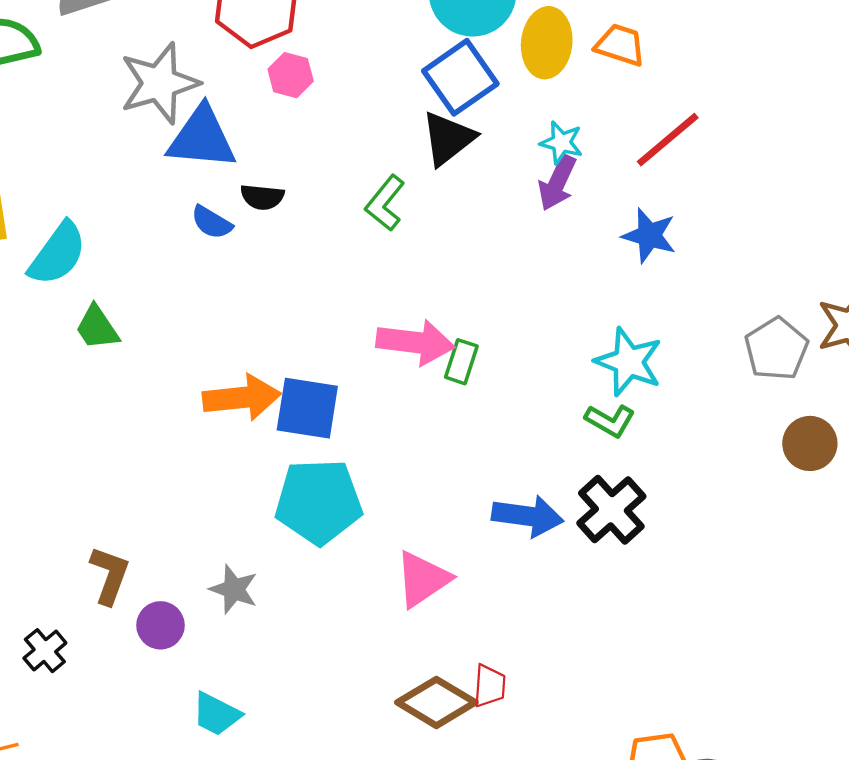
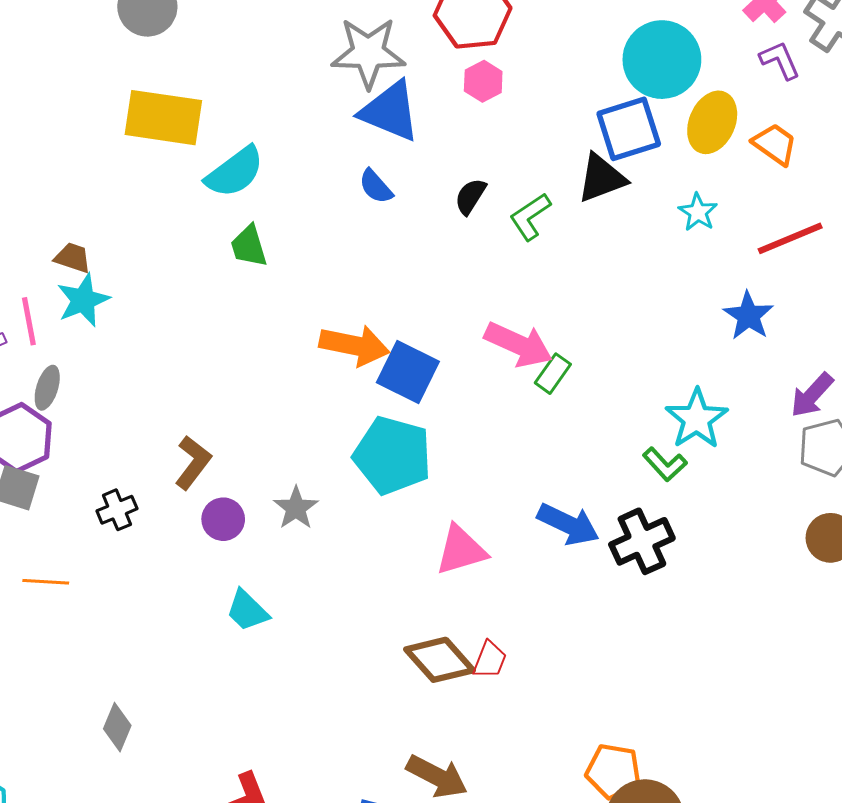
purple arrow: (557, 183) -> (812, 395), moved
black semicircle: (262, 197) -> (470, 196), moved, turned 99

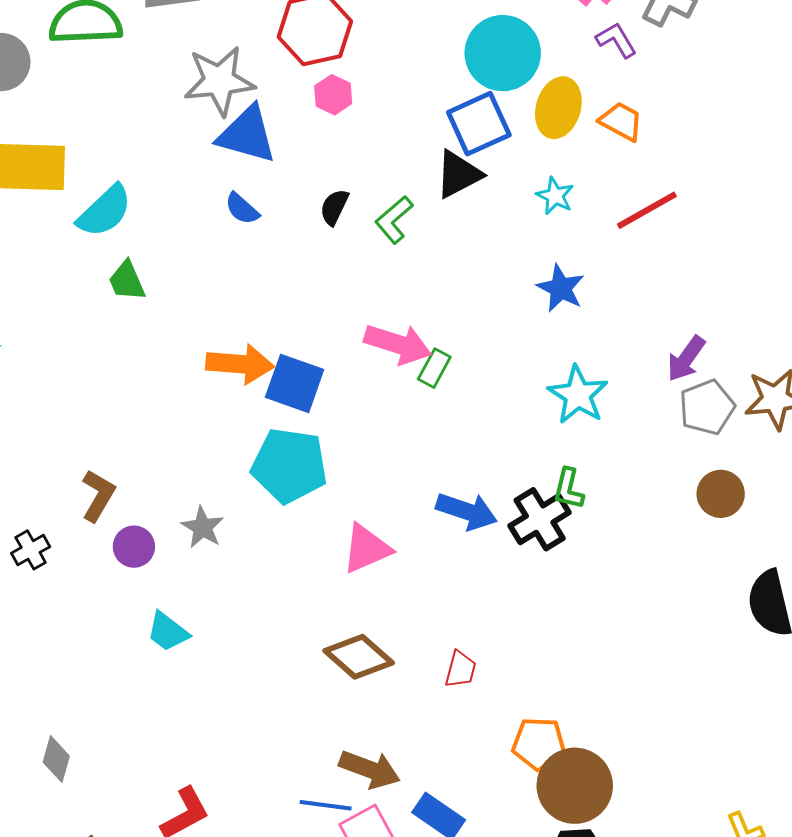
blue star: (748, 316) -> (561, 288), moved
green L-shape: (665, 464) -> (568, 489), moved, turned 63
red trapezoid: (490, 660) -> (460, 669), moved

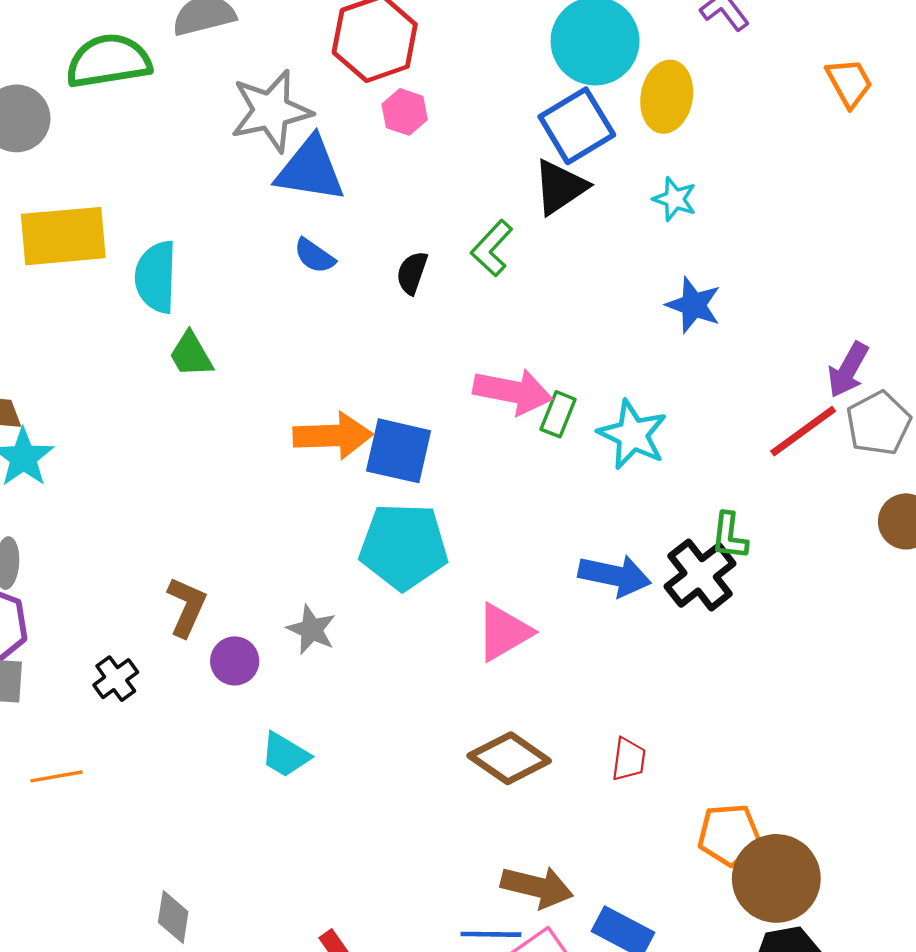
orange trapezoid: (621, 121) -> (849, 83), moved, turned 39
black semicircle: (334, 207) -> (412, 273), moved
red line: (647, 210) -> (803, 431), moved
cyan semicircle: (105, 211) -> (156, 277), turned 142
cyan star: (578, 395) -> (632, 435), moved

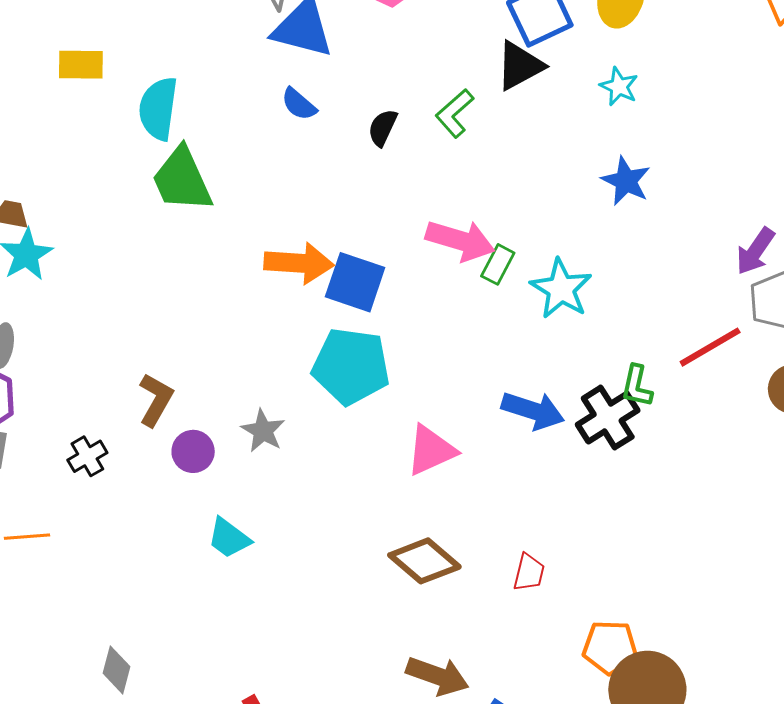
yellow rectangle: (63, 236) -> (81, 65), size x0.6
green trapezoid: (191, 355) -> (182, 180), size x1.6
red line: (803, 431) -> (710, 347), moved

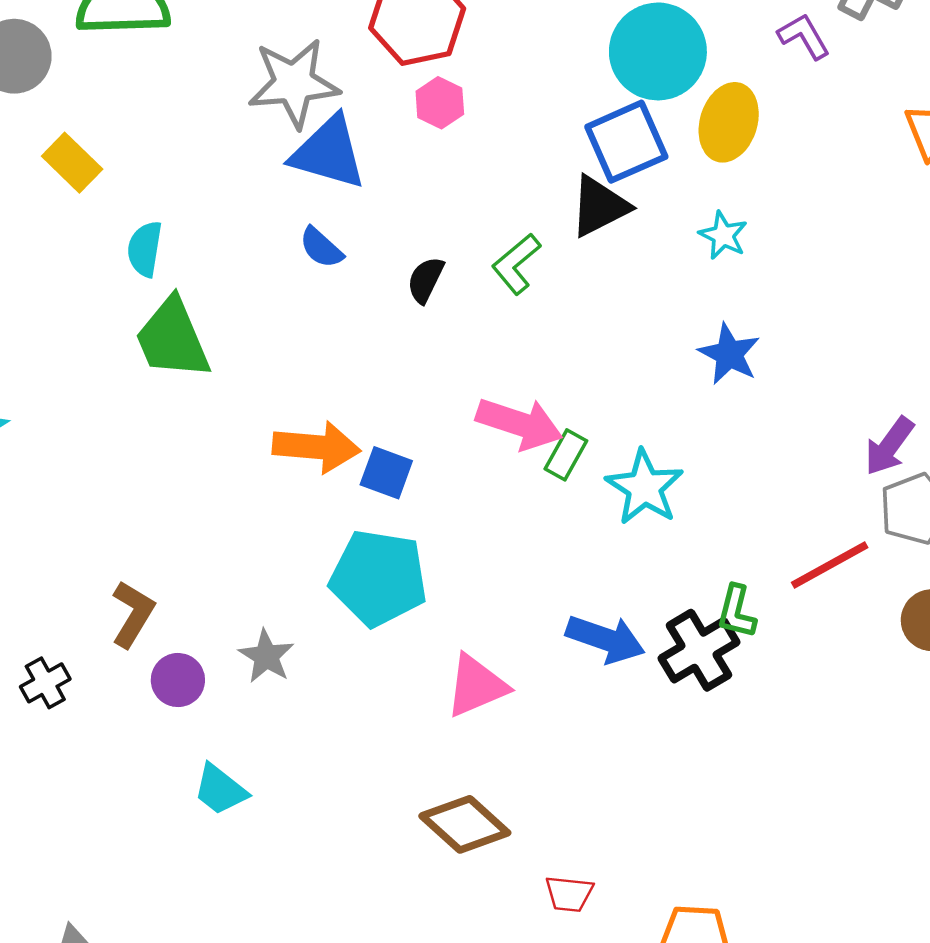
yellow rectangle: (81, 65) -> (72, 163), moved, turned 42
cyan semicircle: (158, 109) -> (145, 249), size x0.7
blue square: (355, 282) -> (386, 473), size x0.7
red trapezoid: (529, 572) -> (569, 894), moved, turned 81

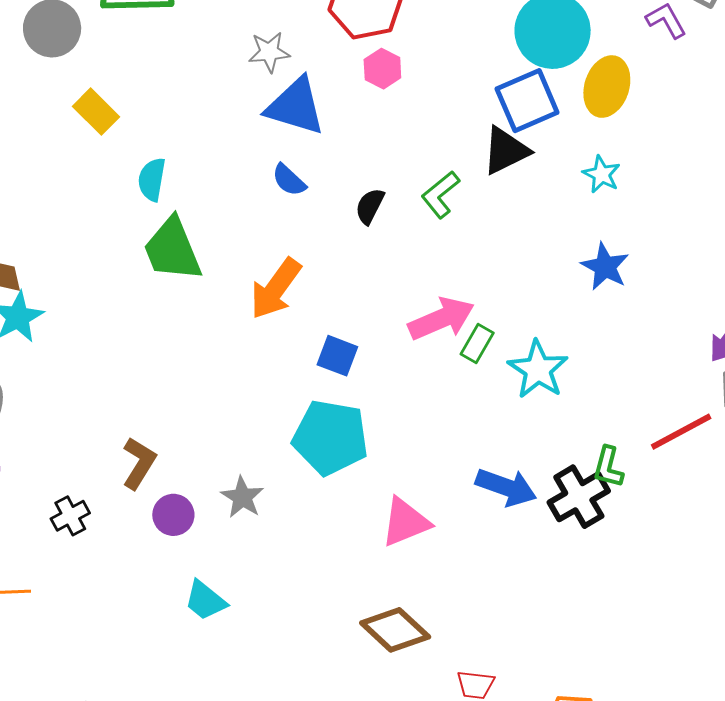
gray star: (294, 83) -> (269, 52), size x0.6
pink arrow: (519, 424) -> (441, 319), turned -42
orange arrow: (316, 447) -> (276, 289), moved, turned 120

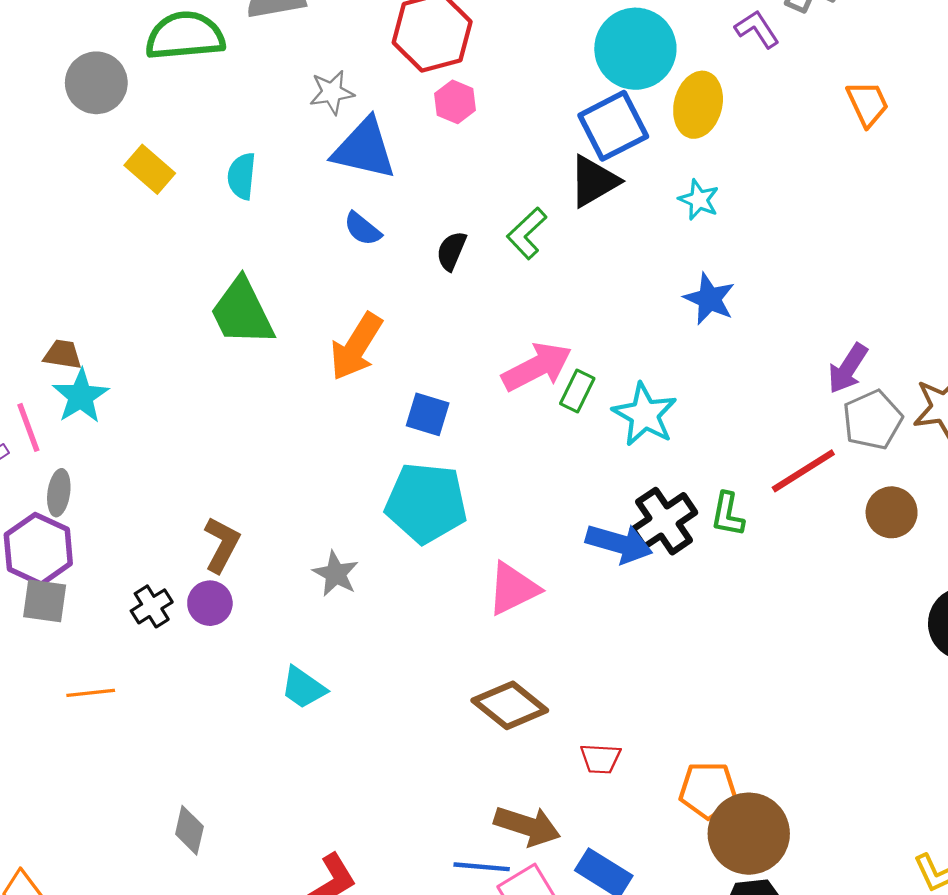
cyan semicircle: (152, 179) -> (242, 176), moved
black cross: (579, 497) -> (664, 521), moved
purple circle: (173, 515) -> (210, 603), moved

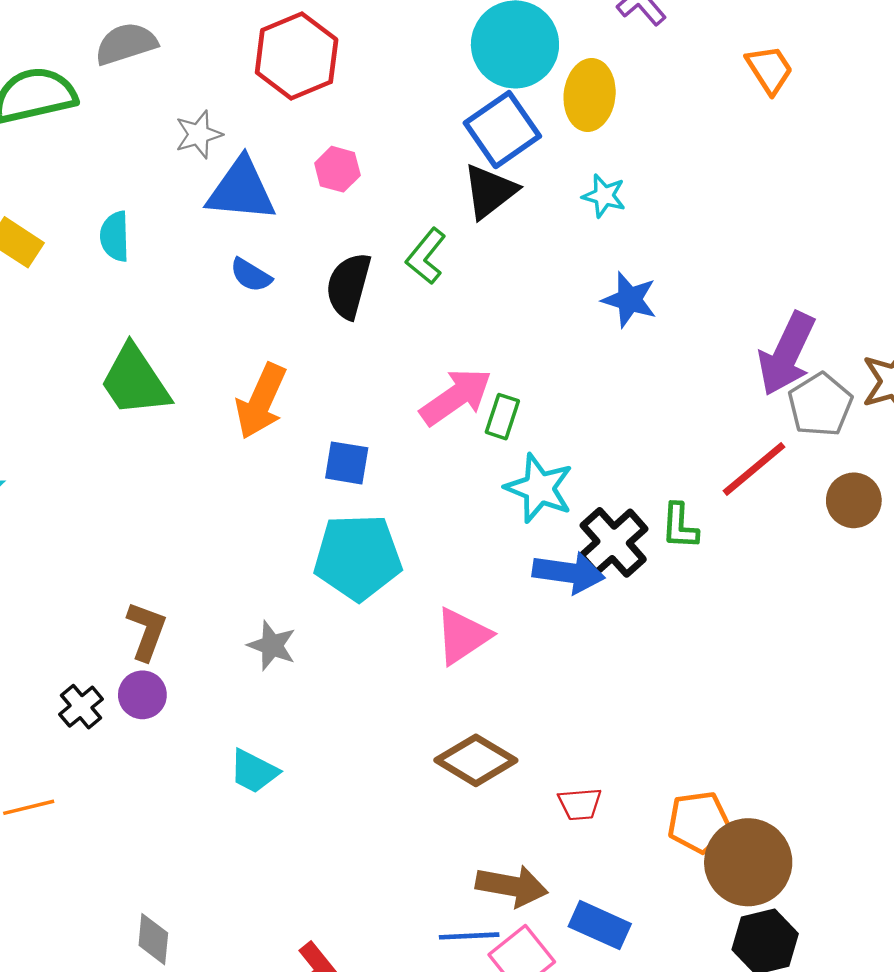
pink hexagon: (455, 102) -> (337, 169), moved
black semicircle: (451, 251) -> (349, 286), size x1.5
purple arrow: (848, 369) -> (787, 354), size x1.5
cyan star: (645, 415) -> (539, 488), moved

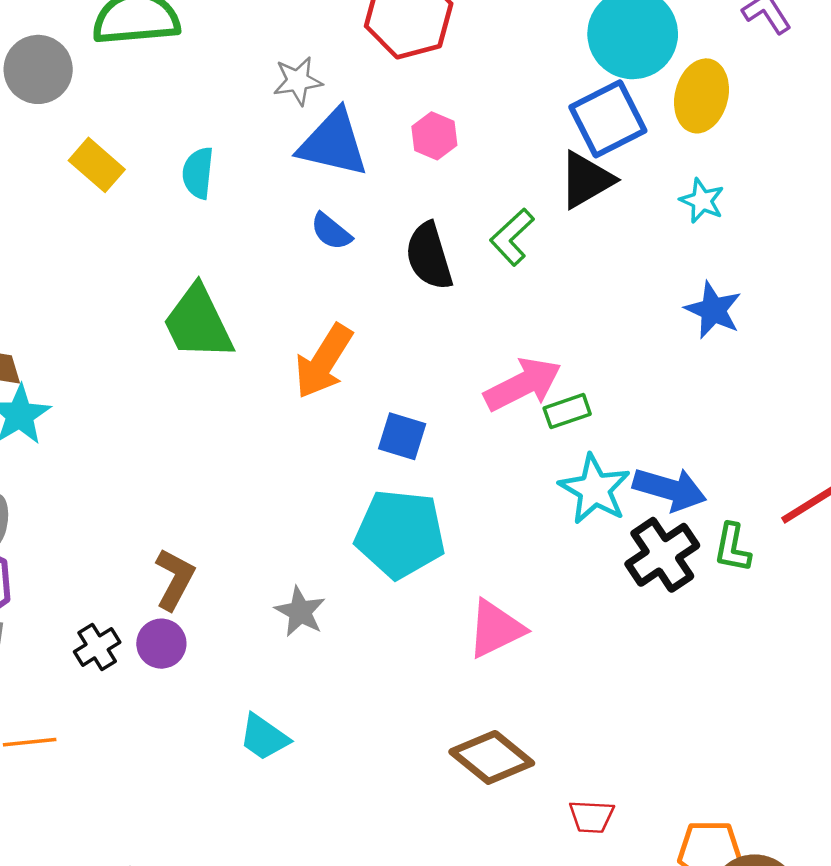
black semicircle: (349, 286) -> (429, 256), turned -40
green rectangle: (502, 417) -> (567, 411), turned 45
blue arrow: (569, 573) -> (670, 489), moved

